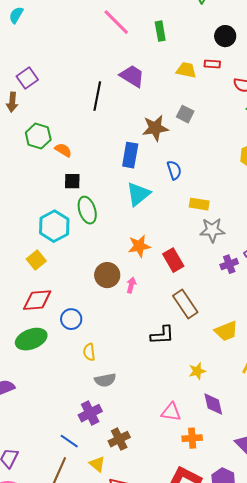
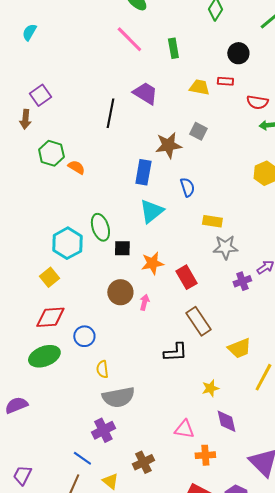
black square: (72, 181) -> (122, 248), moved
gray semicircle: (105, 380) -> (118, 397), size x1.5
brown cross: (119, 439) -> (143, 462), moved

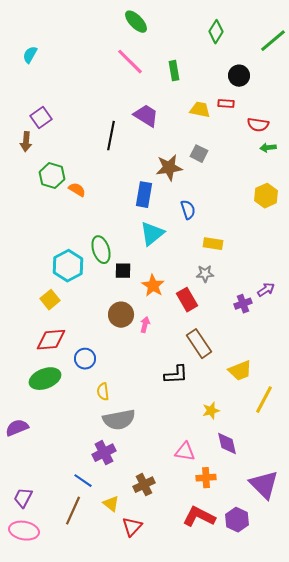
gray star: (225, 247) -> (205, 274), moved, size x0.7
orange star: (152, 263) -> (153, 286), turned -30

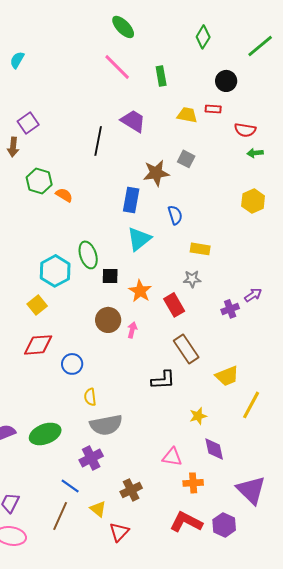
green ellipse: (45, 379) -> (45, 434), moved

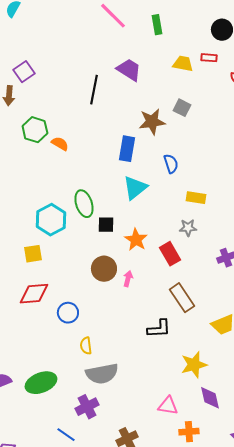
yellow square: (37, 305) -> (33, 254), turned 30
yellow star: (198, 416) -> (194, 365), size x1.5

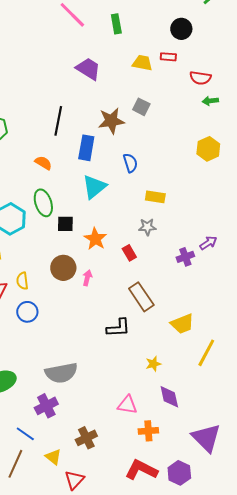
black line: (94, 90) -> (58, 121), moved
orange semicircle: (60, 144) -> (43, 163), moved
red rectangle: (170, 254) -> (129, 253), size x0.7
yellow semicircle: (86, 346) -> (22, 281), moved
yellow star: (194, 365) -> (153, 364), size x0.6

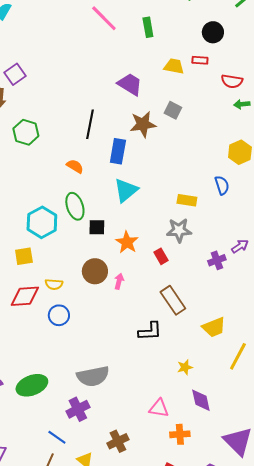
purple trapezoid: (88, 69) -> (130, 84), moved
blue semicircle: (130, 163) -> (222, 185), moved
gray star: (147, 227) -> (179, 230), size x1.4
yellow semicircle: (22, 281) -> (54, 284), turned -78

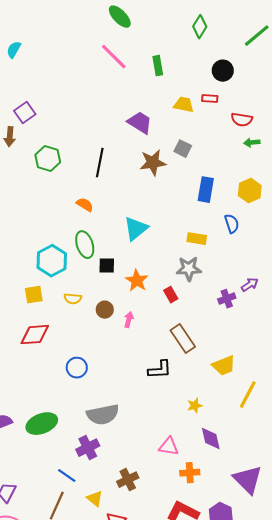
green hexagon: (26, 132) -> (48, 159), moved
blue rectangle: (118, 151) -> (206, 190), moved
brown circle: (95, 271) -> (105, 310), size x0.7
yellow semicircle: (54, 284) -> (73, 299), moved
blue circle: (59, 315) -> (77, 368), moved

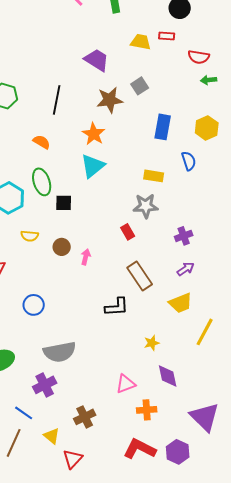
gray square: (183, 149) -> (140, 86), turned 30
orange star: (137, 281) -> (94, 134), moved
purple arrow: (250, 285) -> (186, 269), moved
pink triangle: (169, 447) -> (126, 384), turned -30

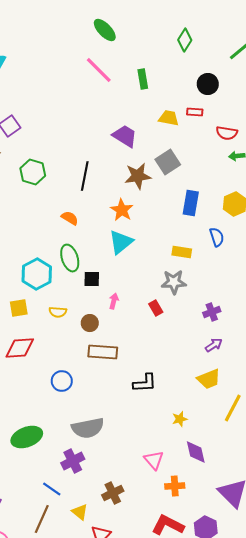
gray square: (140, 86) -> (168, 162), size x1.4
pink arrow: (86, 257) -> (114, 301), moved
brown rectangle: (140, 276) -> (103, 352), moved, turned -52
pink triangle: (126, 384) -> (154, 460), turned -50

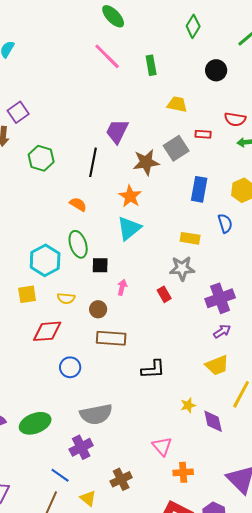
red rectangle: (195, 112) -> (203, 134), moved
purple trapezoid: (125, 136) -> (117, 131), moved, turned -96
purple cross: (212, 312) -> (220, 298), size x1.6
red diamond: (20, 348) -> (47, 331), moved
purple diamond: (196, 452) -> (213, 421), moved

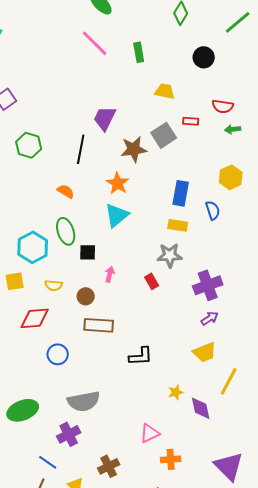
blue rectangle: (199, 189) -> (181, 193), moved
pink triangle: (162, 446) -> (150, 433), turned 45

